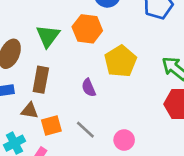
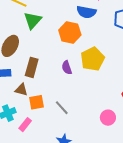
green triangle: (48, 36) -> (33, 20), moved
purple semicircle: (89, 88) -> (67, 68), moved
pink circle: (124, 140) -> (108, 118), moved

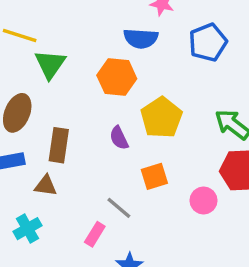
orange square: (37, 102) -> (154, 176), moved
pink circle: (108, 118) -> (203, 201), moved
pink rectangle: (25, 125) -> (95, 234), moved

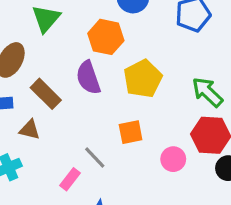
purple semicircle: (119, 138) -> (88, 78), moved, size x1.5
brown rectangle: (59, 145) -> (46, 94), turned -60

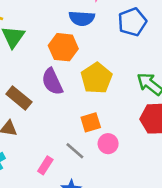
gray line: (95, 157) -> (75, 151), moved
pink circle: (173, 159) -> (108, 144), moved

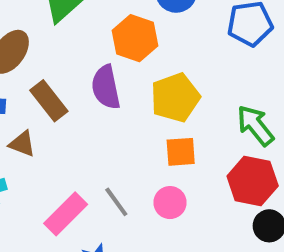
orange square: (91, 122) -> (181, 152), moved
pink rectangle: (45, 165) -> (66, 214), size x1.5

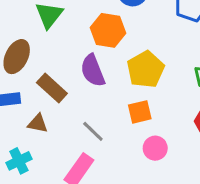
orange square: (181, 152) -> (140, 112), moved
gray line: (116, 202) -> (93, 131), moved

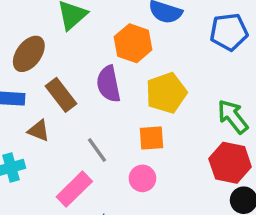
pink circle: (155, 148) -> (142, 178), moved

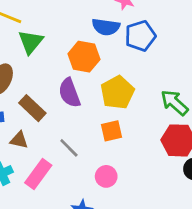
blue pentagon: (229, 32) -> (140, 36), moved
pink circle: (142, 178) -> (106, 176), moved
pink rectangle: (74, 189) -> (38, 174), moved

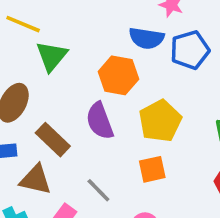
brown triangle: (19, 140) -> (36, 180), size x1.4

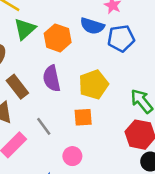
orange hexagon: (118, 75) -> (58, 38), moved

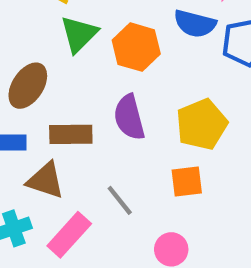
brown rectangle: (17, 87) -> (71, 134), turned -50

